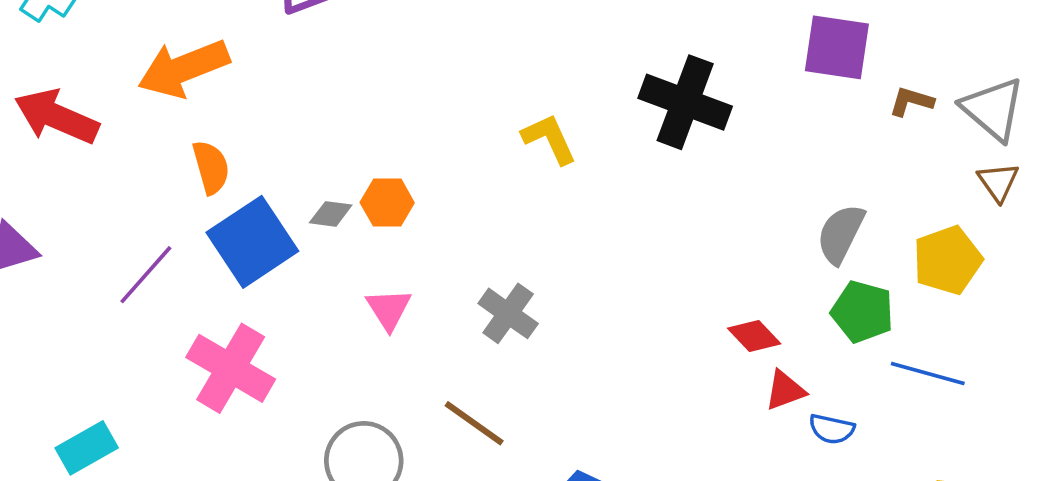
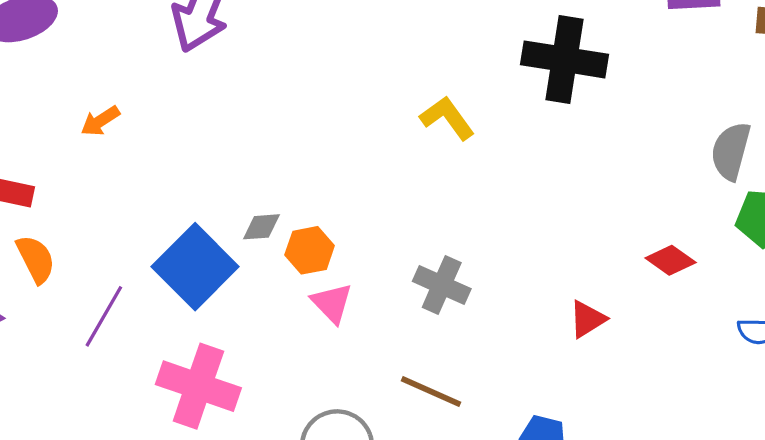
orange arrow: (184, 68) -> (100, 121), size x0.5
orange semicircle: (211, 167) -> (36, 259), moved
orange hexagon: (387, 203) -> (310, 250), moved
red triangle: (785, 390) -> (587, 319), moved

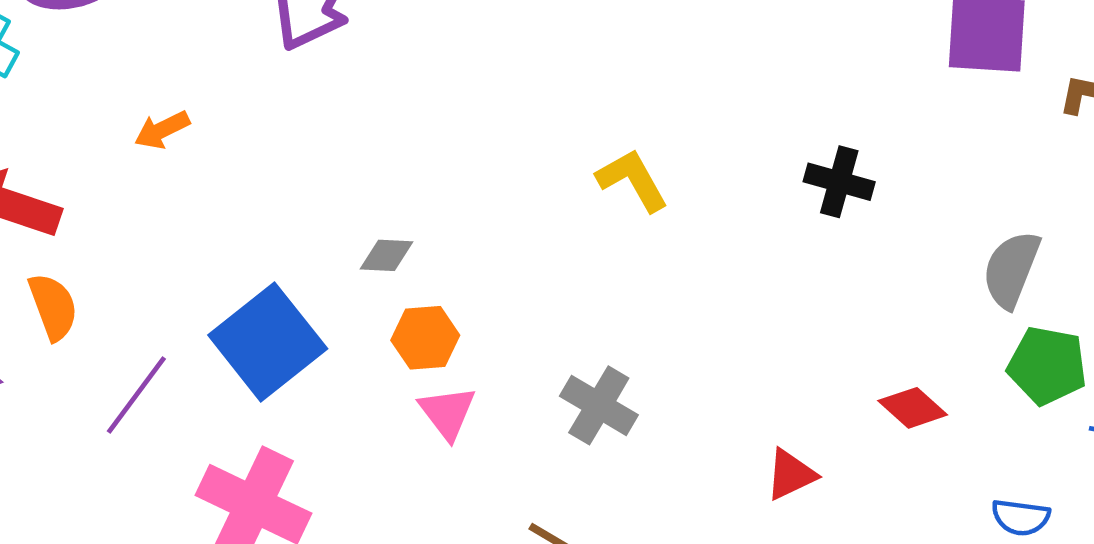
black cross: (564, 59) -> (839, 182), moved, size x0.6
gray diamond: (261, 227) -> (386, 255), moved

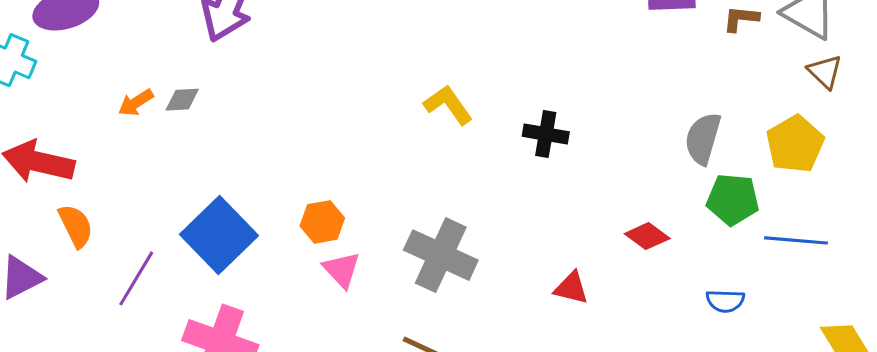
black cross: (839, 182) -> (546, 134), moved
gray diamond: (386, 255) -> (182, 100), moved
gray cross: (599, 405) -> (441, 255), size x1.4
red triangle: (791, 475) -> (571, 288), turned 45

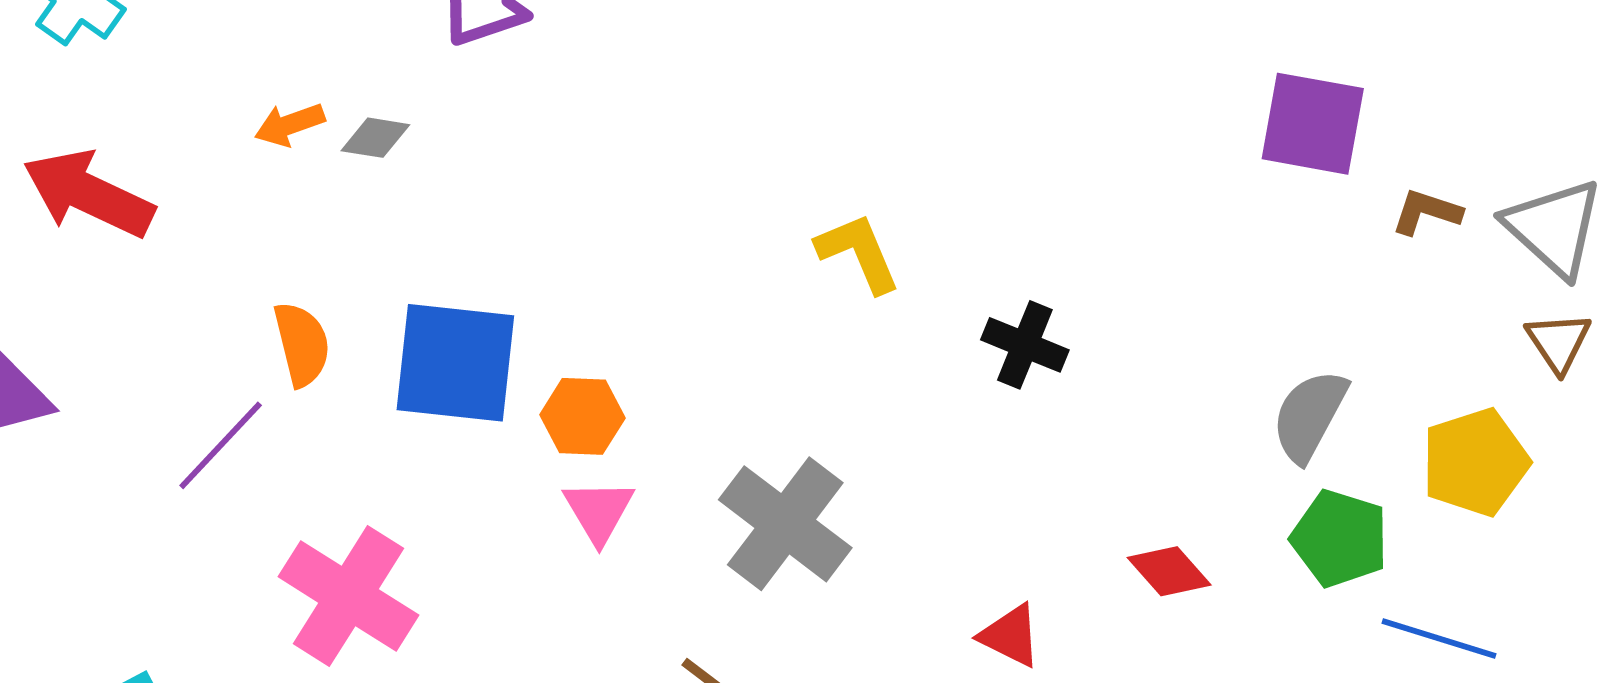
orange semicircle: (76, 226) -> (302, 344), moved
blue square: (219, 235) -> (455, 363), moved, turned 38

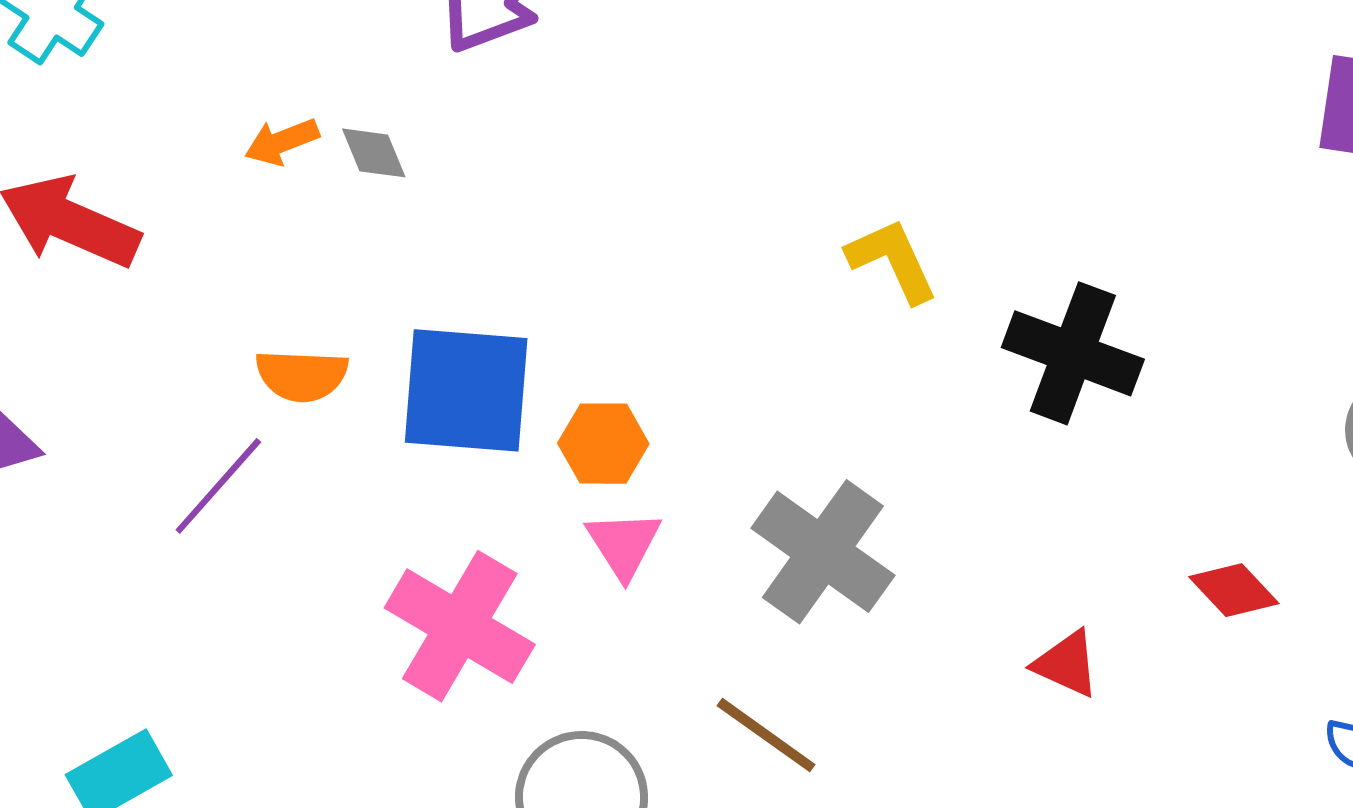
gray diamond: (375, 138) -> (374, 153), turned 60
orange semicircle: (302, 344) -> (302, 375), turned 108
black cross: (1025, 345) -> (1073, 353), size x1.5
pink cross: (348, 596) -> (460, 626), moved

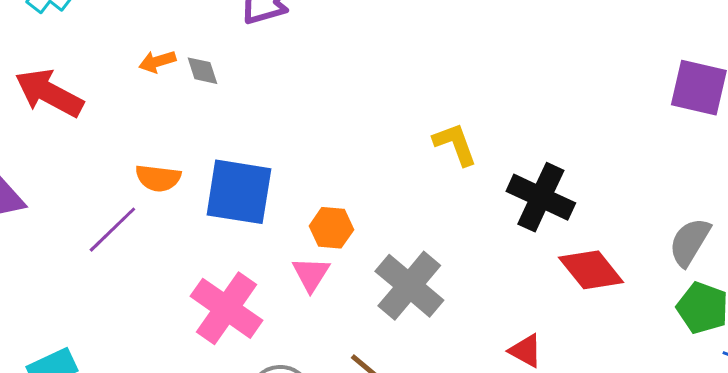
orange hexagon: (603, 444) -> (331, 228), moved
red diamond: (1234, 590) -> (591, 270), moved, size x1.5

